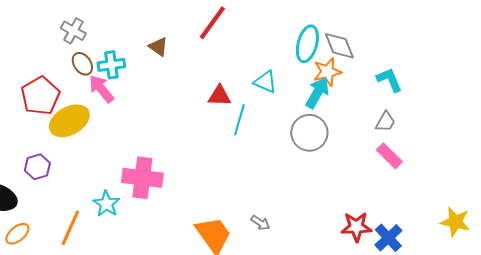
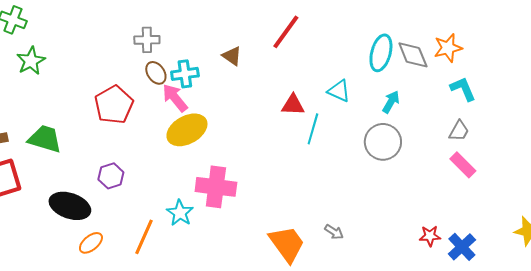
gray cross: (73, 31) -> (147, 40), turned -30
orange star: (327, 72) -> (448, 48), moved
cyan arrow: (317, 93) -> (391, 102), size x0.7
yellow ellipse: (69, 121) -> (187, 130), moved
red star: (356, 227) -> (430, 236), size x0.7

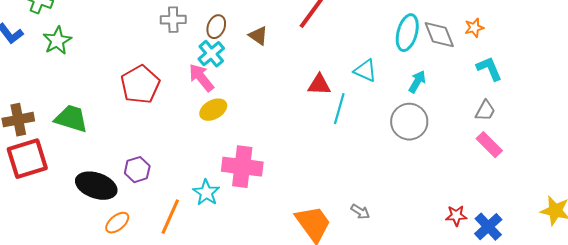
orange star: (448, 48) -> (474, 28), size x0.7
brown ellipse: (156, 73) -> (216, 27), moved, turned 55
cyan cross: (185, 74) -> (211, 54), turned -32
yellow ellipse: (187, 130) -> (213, 110), size x0.7
purple hexagon: (111, 176) -> (137, 170), moved

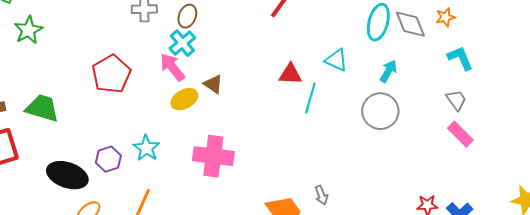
brown triangle: (258, 36) -> (213, 84), moved
gray trapezoid: (485, 111) -> (456, 100), turned -65
cyan star: (206, 193) -> (146, 148), moved
gray arrow: (360, 212) -> (321, 195), moved, turned 36

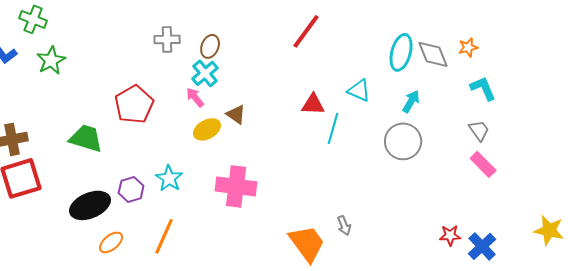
pink arrow: (172, 67) -> (195, 97), size x0.7
green trapezoid: (42, 108) -> (86, 138), moved
black ellipse: (67, 175) -> (90, 205), turned -42

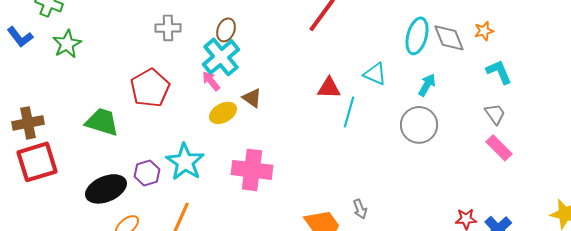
gray cross: (167, 39) -> (168, 28), moved
cyan cross: (205, 73) -> (221, 57), size x1.4
cyan star: (169, 178) -> (185, 162), size x1.4

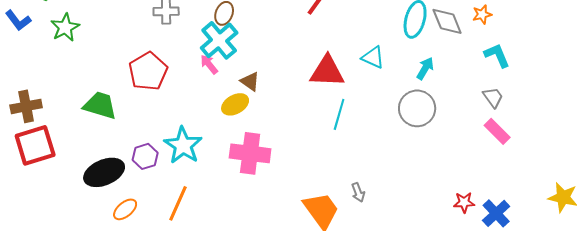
red triangle: (329, 88) -> (327, 71), size x1.5
cyan line: (349, 112) -> (339, 114), moved
yellow ellipse: (223, 113) -> (235, 104), moved

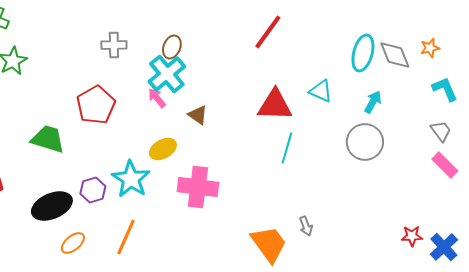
yellow ellipse: (235, 104) -> (163, 149), moved

